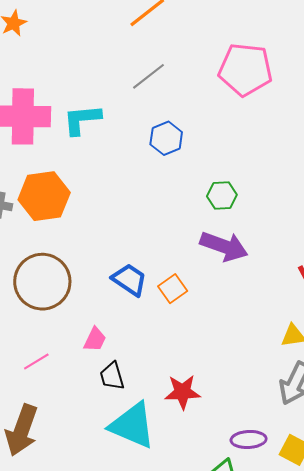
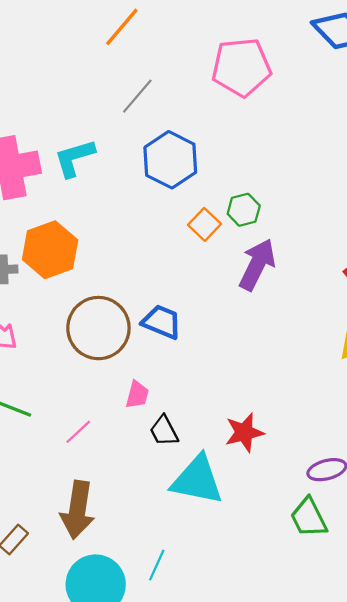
blue hexagon: (166, 138) -> (170, 160), size x1.5
purple arrow: (224, 246) -> (257, 265), turned -72
brown circle: (42, 282) -> (98, 328), moved
orange square: (173, 289) -> (204, 224), moved

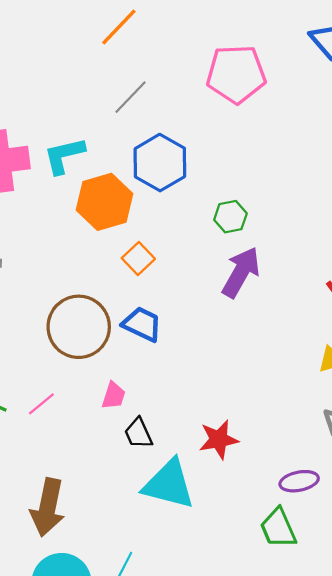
orange square: (204, 224) -> (138, 258), moved
orange hexagon: (50, 250) -> (105, 202), moved
pink line: (78, 432) -> (41, 404), moved

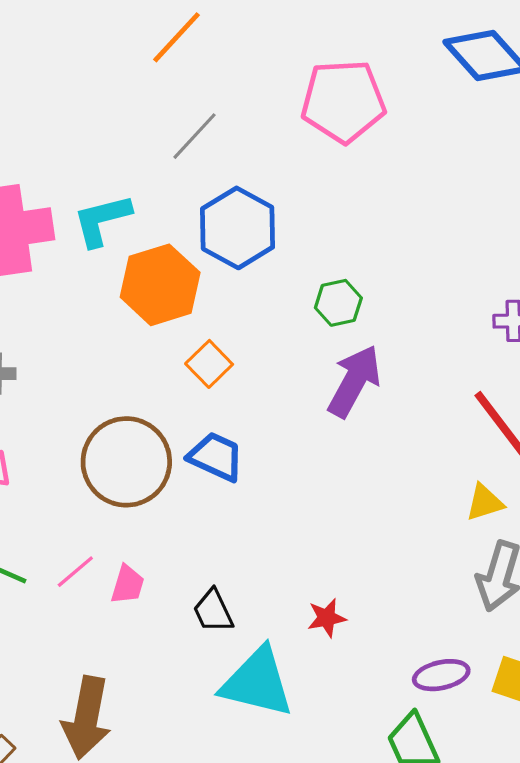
pink trapezoid: (114, 396) -> (128, 585), moved
red star: (219, 439) -> (327, 618), size x0.7

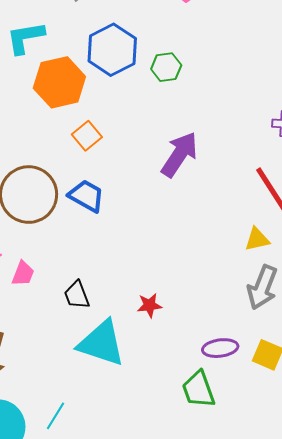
green hexagon: (338, 303) -> (166, 67), moved

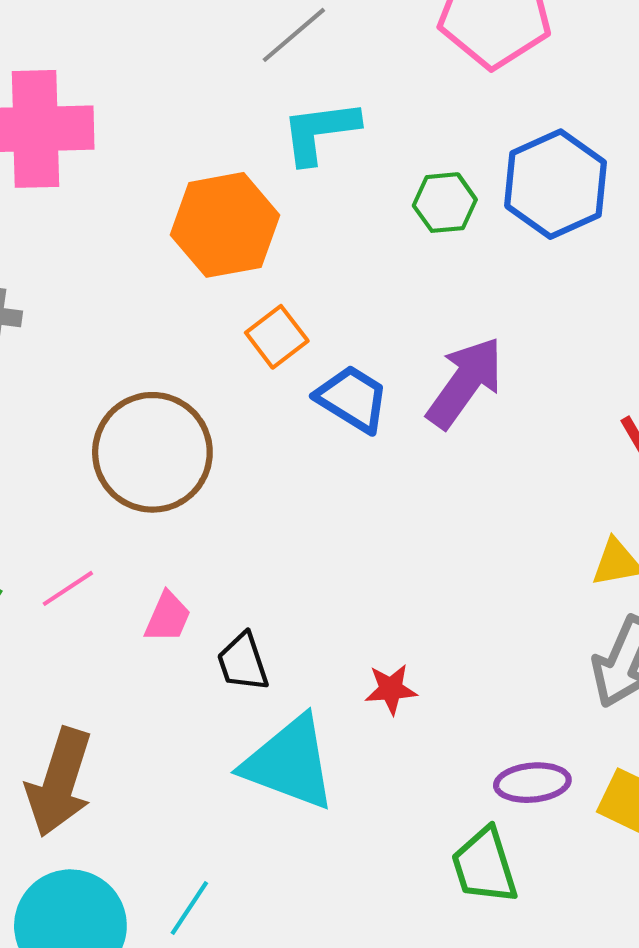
cyan L-shape: (25, 38) -> (320, 132), moved
blue hexagon: (112, 50) -> (556, 184), moved
blue trapezoid: (86, 196) -> (352, 399), moved
pink trapezoid: (23, 274) -> (168, 617), moved

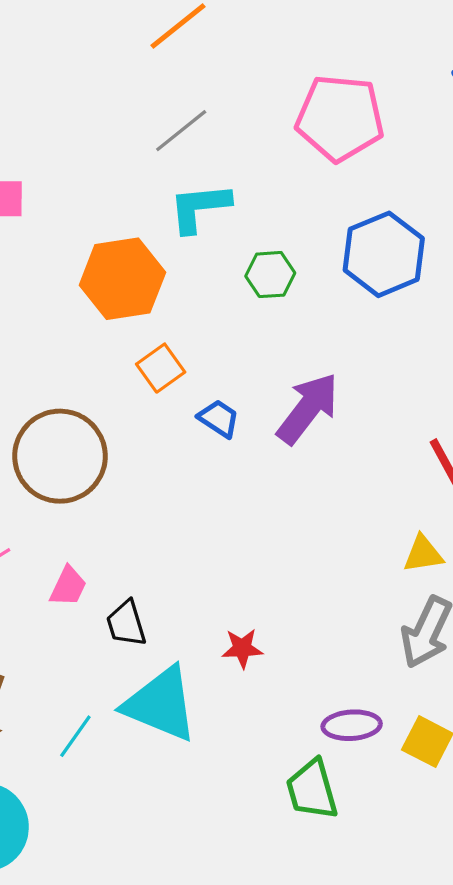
green hexagon: (445, 203) -> (270, 275), moved
blue trapezoid: (352, 399) -> (219, 419), size x0.7
cyan line: (189, 908) -> (75, 736), moved

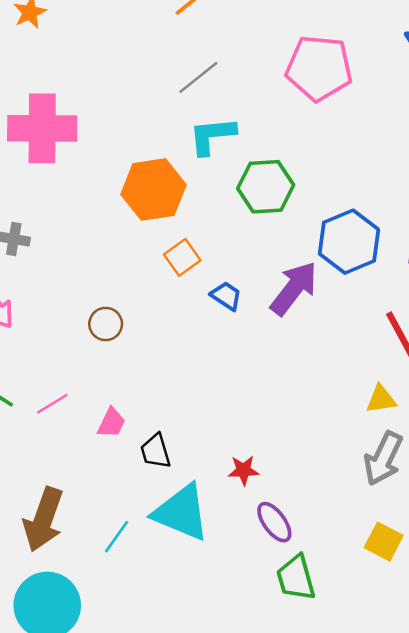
blue hexagon: (384, 254) -> (349, 242), moved
green hexagon: (270, 275) -> (266, 187), size x1.5
brown circle: (60, 456) -> (106, 324), size x0.5
purple ellipse: (352, 725) -> (274, 522), moved, turned 57

